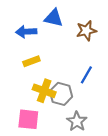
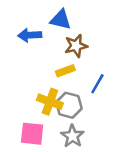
brown star: (86, 31) -> (76, 46), moved
yellow rectangle: (31, 61) -> (65, 71), moved
gray star: (77, 121) -> (72, 136), moved

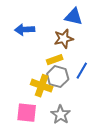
blue triangle: (61, 20) -> (74, 17), moved
gray hexagon: (69, 105) -> (58, 77), moved

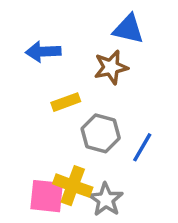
yellow rectangle: (55, 60) -> (66, 102), moved
blue line: (82, 71) -> (142, 147), moved
yellow cross: (42, 86) -> (73, 186), moved

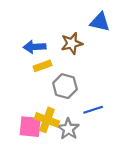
blue triangle: (128, 29) -> (100, 22), moved
blue arrow: (43, 52) -> (35, 47), moved
blue line: (142, 147) -> (93, 110), moved, turned 42

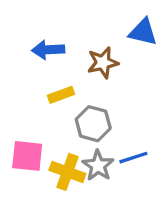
blue arrow: (35, 47) -> (48, 50), moved
pink square: (30, 127) -> (27, 156), moved
gray star: (68, 129) -> (98, 166), moved

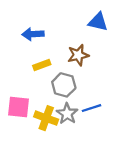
brown star: (103, 63) -> (78, 55), moved

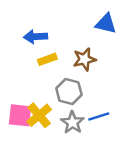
yellow rectangle: (42, 65) -> (47, 59), moved
yellow cross: (46, 118) -> (39, 115), moved, turned 30

